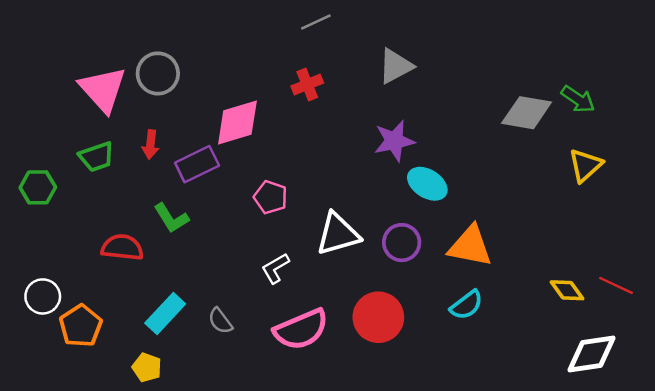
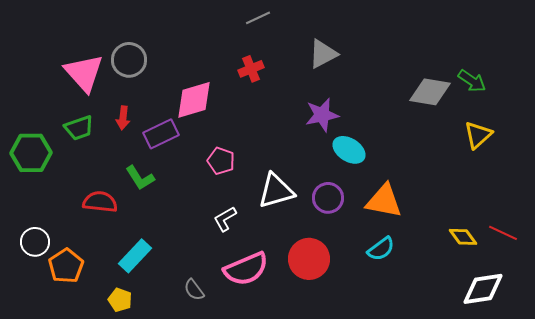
green hexagon: (38, 187) -> (31, 153), size x1.4
gray semicircle: (220, 321) -> (194, 290), moved

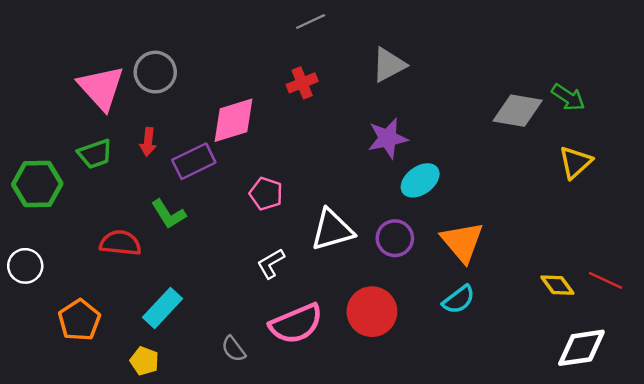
cyan ellipse: (349, 150) -> (420, 180), turned -68
orange triangle: (384, 201) -> (462, 242), turned 39
white circle: (35, 242) -> (25, 266), moved

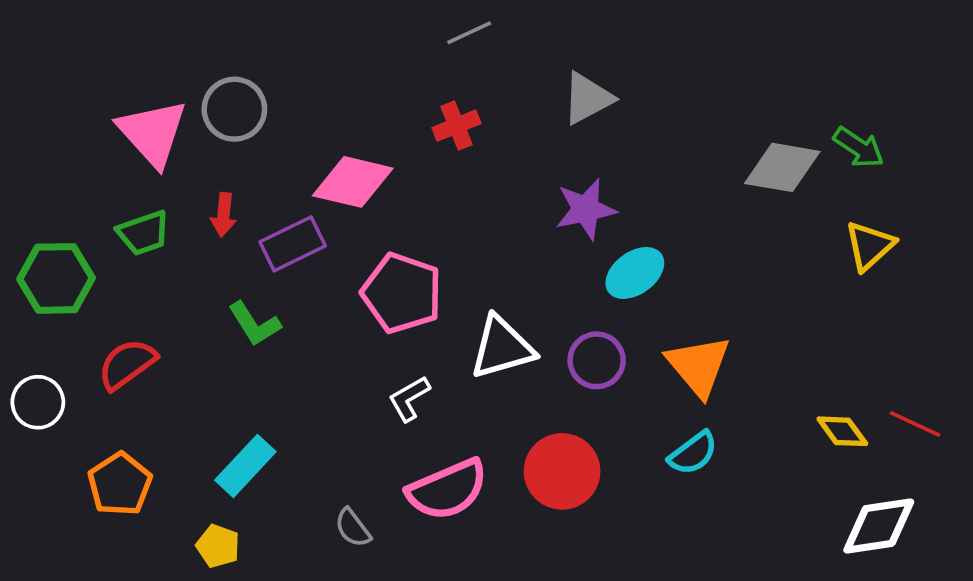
pink diamond: (234, 120) -> (353, 182), turned 30
pink pentagon: (266, 194) -> (402, 293), size x1.6
red semicircle: (120, 243) -> (127, 364), moved, turned -42

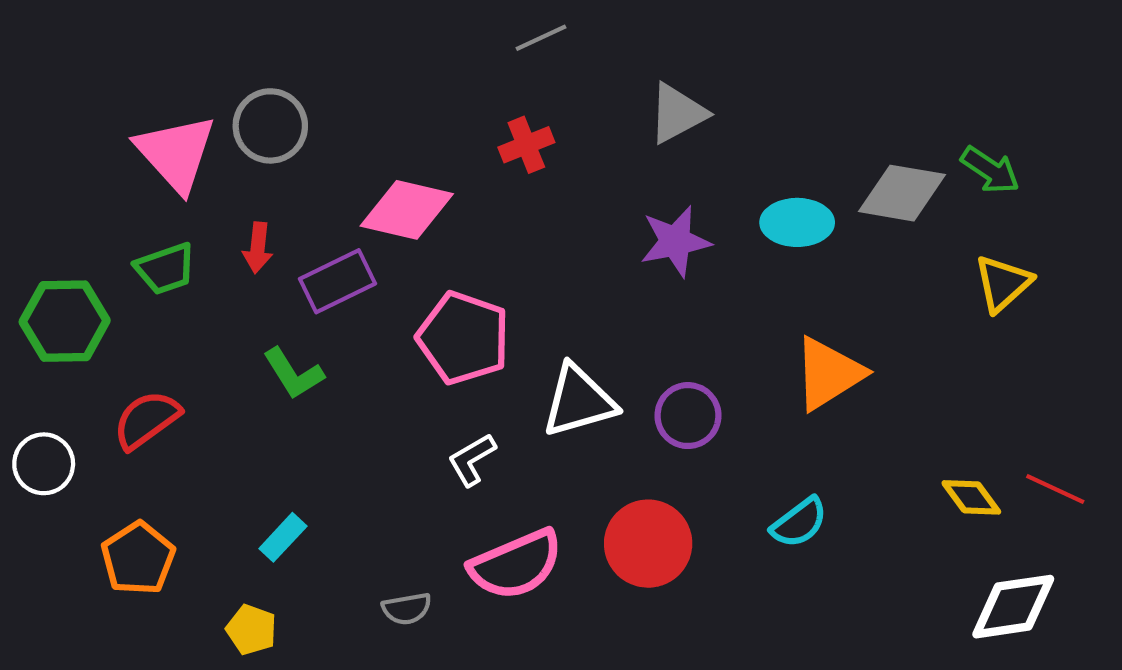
cyan ellipse: (635, 273) -> (797, 222), moved, turned 36
orange triangle: (699, 366) -> (829, 374), moved, turned 38
cyan rectangle: (245, 466) -> (283, 537), size x0.7
gray semicircle: (353, 528) -> (407, 609), turned -63

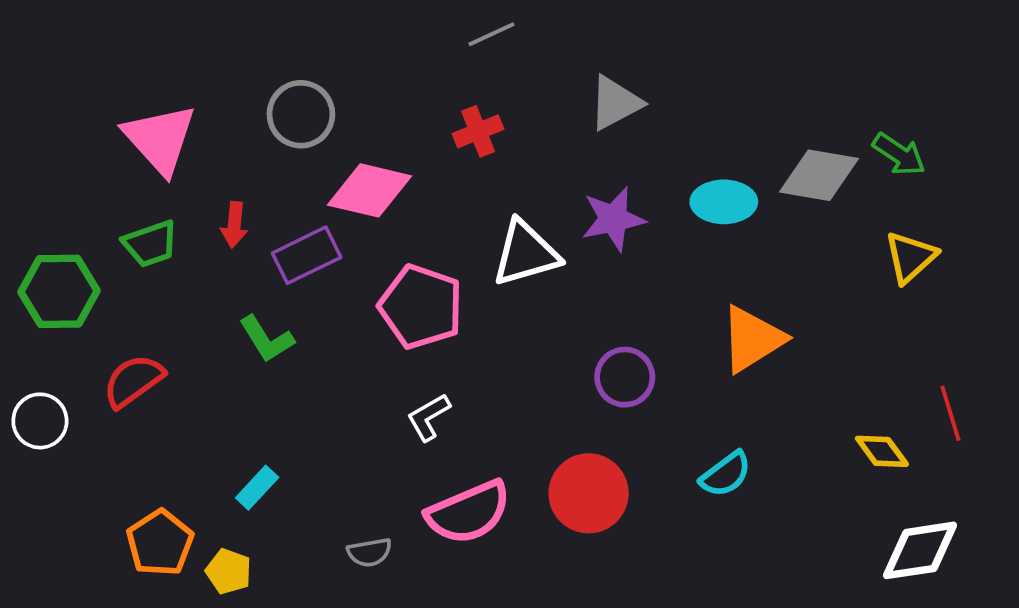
gray circle: (270, 126) -> (301, 114), moved
white triangle: (579, 401) -> (526, 253), moved
red line: (1055, 489) -> (950, 413), moved, turned 48
orange pentagon: (138, 558) -> (160, 543), moved

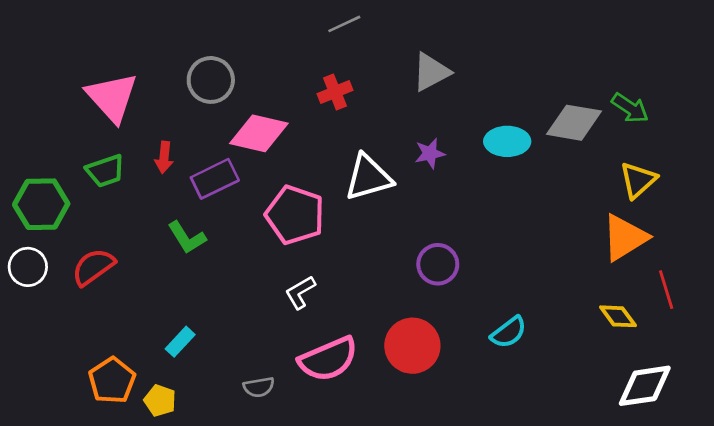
purple star: (613, 219) -> (430, 153), size x0.7
orange triangle: (752, 339) -> (625, 238), moved
white circle: (40, 421) -> (28, 267), moved

